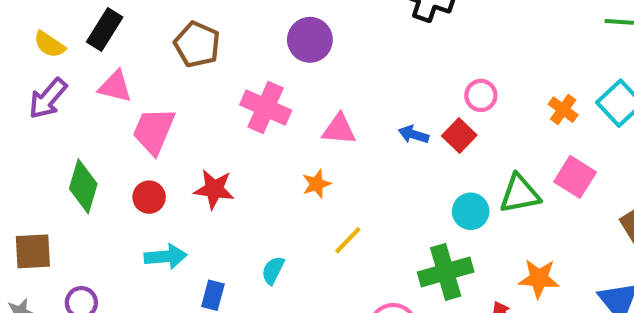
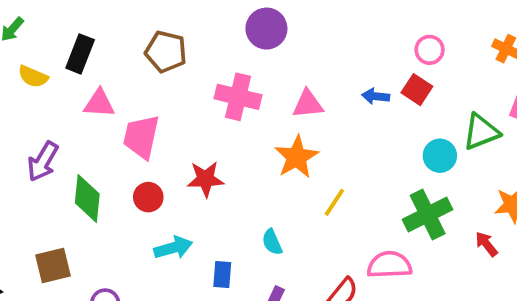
purple arrow: (48, 98) -> (43, 161), moved
orange star: (316, 184) -> (297, 157), size x1.6
cyan semicircle: (273, 270) -> (272, 242), turned -40

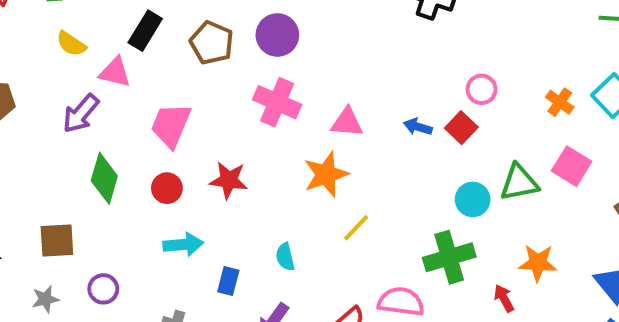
purple circle: (266, 29) -> (277, 35), moved
black rectangle: (80, 54) -> (145, 31), moved
pink triangle: (99, 103) -> (115, 72), moved
purple arrow: (43, 161) -> (81, 114), moved

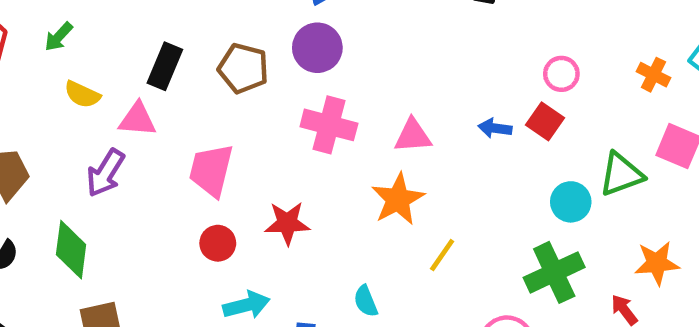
green diamond: (104, 178) -> (71, 250), moved

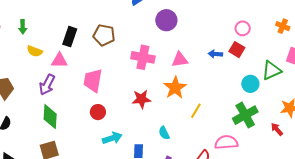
green arrow: (59, 37) -> (23, 27), turned -40
purple circle: (317, 48) -> (166, 20), moved
red star: (287, 223) -> (141, 99), moved
green diamond: (71, 250) -> (50, 117), moved

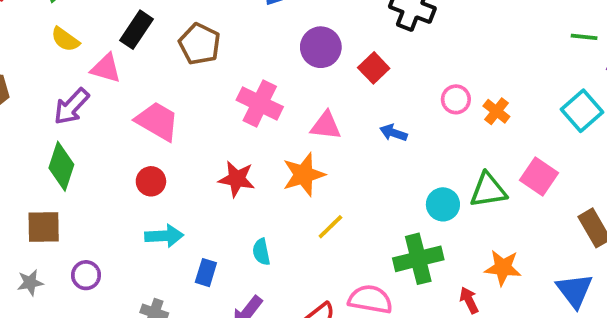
orange cross: (283, 26) -> (496, 111), moved
red square: (237, 50) -> (374, 68), moved
pink trapezoid: (93, 80) -> (157, 121), turned 95

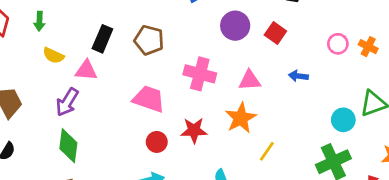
pink trapezoid: (157, 121) -> (149, 99), moved
red circle: (151, 181) -> (157, 142), moved

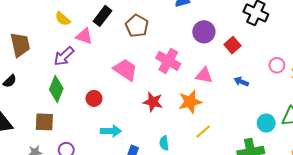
red circle: (157, 142) -> (94, 98), moved

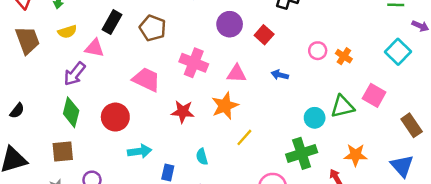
yellow semicircle: (63, 19) -> (67, 32), turned -49
brown trapezoid: (20, 45) -> (27, 40), moved
red circle: (94, 98) -> (115, 117), size x1.5

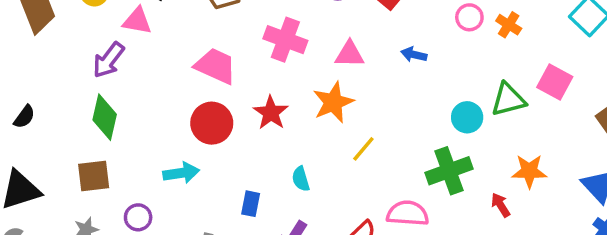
red star: (183, 112) -> (271, 113), turned 30
red circle: (115, 117) -> (212, 123), moved
cyan arrow: (140, 151) -> (181, 173), moved

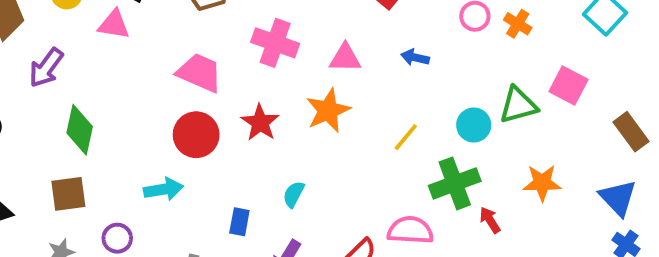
purple arrow: (109, 60) -> (46, 68), moved
yellow line: (363, 149) -> (406, 137), moved
cyan semicircle: (301, 179) -> (294, 194), turned 45
red arrow: (501, 205) -> (490, 220), moved

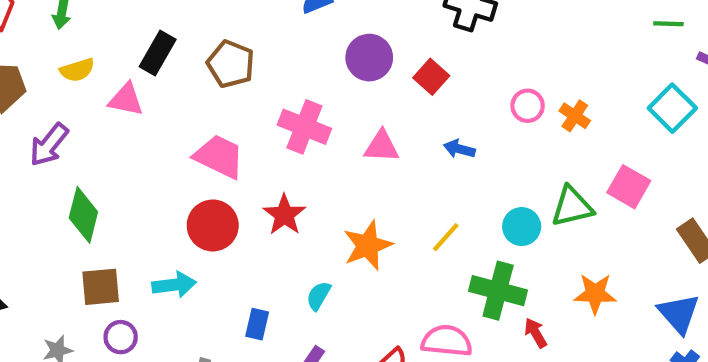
orange star: (328, 110) -> (368, 245), moved
green cross: (455, 183) -> (498, 291), turned 33
brown square: (68, 194) -> (101, 287), moved

